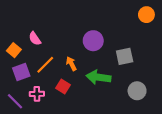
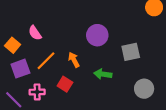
green arrow: (98, 77) -> (103, 74), size x0.7

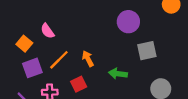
purple circle: (97, 35) -> (128, 22), moved
red square: (65, 84) -> (79, 84), turned 32

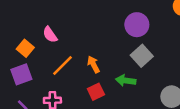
gray square: (147, 51) -> (142, 56), moved, turned -30
purple square: (32, 68) -> (21, 74), moved
red square: (79, 84) -> (96, 92), moved

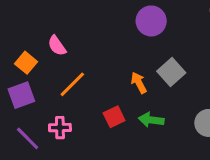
purple circle: (137, 25) -> (151, 21), moved
orange arrow: (93, 64) -> (139, 83), moved
green arrow: (126, 80) -> (151, 120), moved

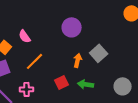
purple circle: (151, 21) -> (72, 27), moved
orange arrow: (139, 83) -> (78, 60), turned 40

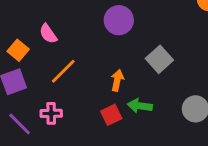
orange arrow: (78, 60) -> (117, 80), moved
red square: (62, 82) -> (111, 115), moved

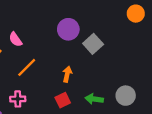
gray square: (159, 59) -> (93, 44), moved
green arrow: (140, 106) -> (94, 99), moved

